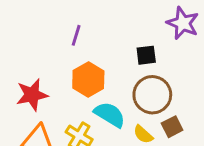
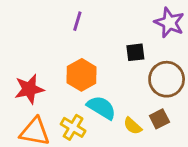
purple line: (76, 35) -> (77, 21), moved
brown circle: (152, 95) -> (167, 79), moved

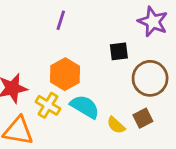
yellow cross: (73, 127) -> (48, 105), moved

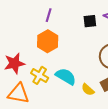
black square: (119, 51) -> (90, 21), moved
orange hexagon: (65, 74) -> (48, 41), moved

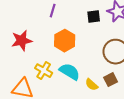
orange hexagon: (48, 41) -> (65, 41), moved
red star: (14, 63) -> (22, 41), moved

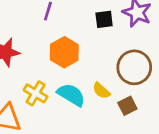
yellow semicircle: (92, 85) -> (101, 91), moved

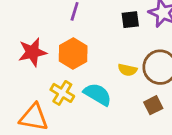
orange hexagon: (64, 52) -> (73, 54), moved
yellow semicircle: (101, 91) -> (128, 70), moved, turned -30

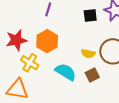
yellow cross: (62, 93) -> (30, 63), moved
brown square: (153, 105) -> (92, 75), moved

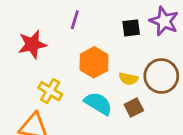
red star: (16, 40) -> (32, 44), moved
orange hexagon: (47, 41) -> (94, 62), moved

